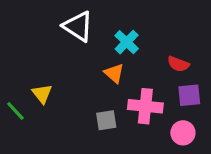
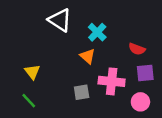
green line: (15, 111) -> (29, 101), moved

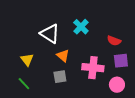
white triangle: (60, 20) -> (50, 34), moved
orange triangle: (88, 56) -> (63, 56), moved
gray square: (82, 92) -> (60, 77), moved

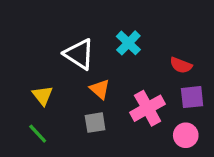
pink cross: (93, 68) -> (148, 108), turned -35

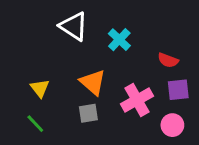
white triangle: (79, 54) -> (74, 26), moved
orange triangle: (100, 89) -> (93, 82), size x1.4

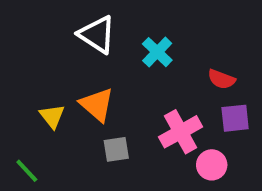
orange triangle: (93, 82) -> (97, 105), moved
green line: (35, 124) -> (27, 171), moved
pink circle: (172, 125) -> (212, 165), moved

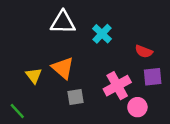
white triangle: (97, 35) -> (63, 22), turned -32

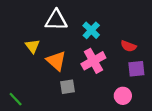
yellow triangle: (34, 75) -> (32, 46), moved
pink cross: (117, 86) -> (93, 61), moved

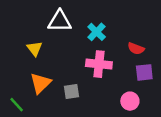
orange triangle: (56, 61) -> (41, 83), moved, turned 35
pink cross: (93, 61) -> (99, 64), turned 35

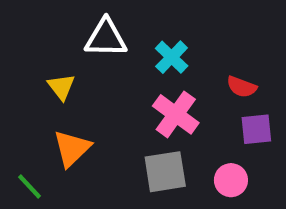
pink cross: (99, 64) -> (176, 114), turned 30
gray square: (72, 91) -> (165, 172), moved, size x1.5

